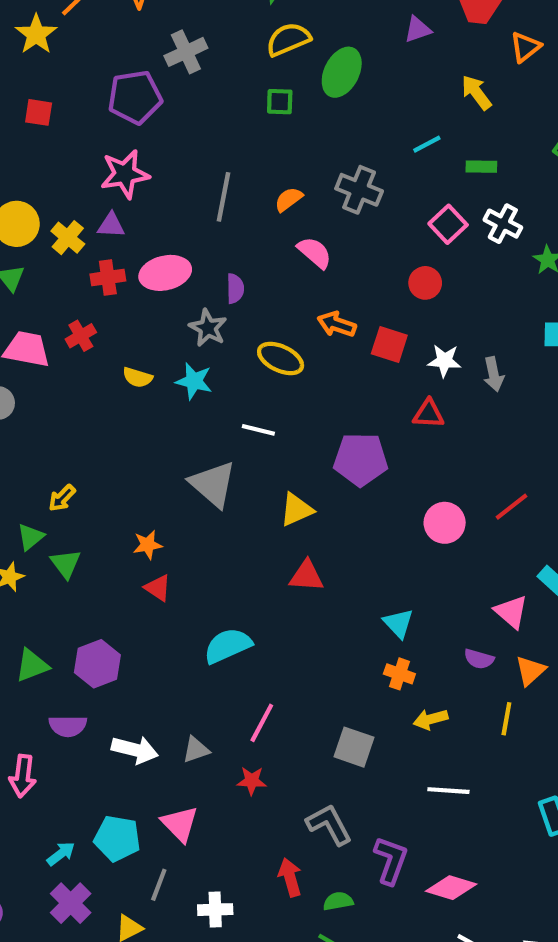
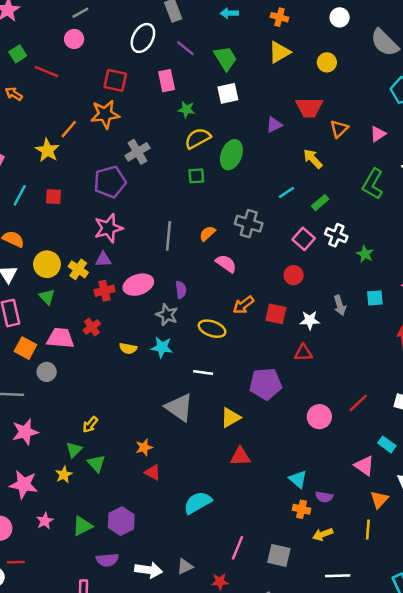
green rectangle: (481, 167) -> (320, 203), turned -36
orange arrow: (337, 324) -> (243, 305), turned -50
gray arrow: (494, 374) -> (340, 305), moved
purple semicircle: (479, 659) -> (324, 497), moved
pink line: (262, 723) -> (238, 548), moved

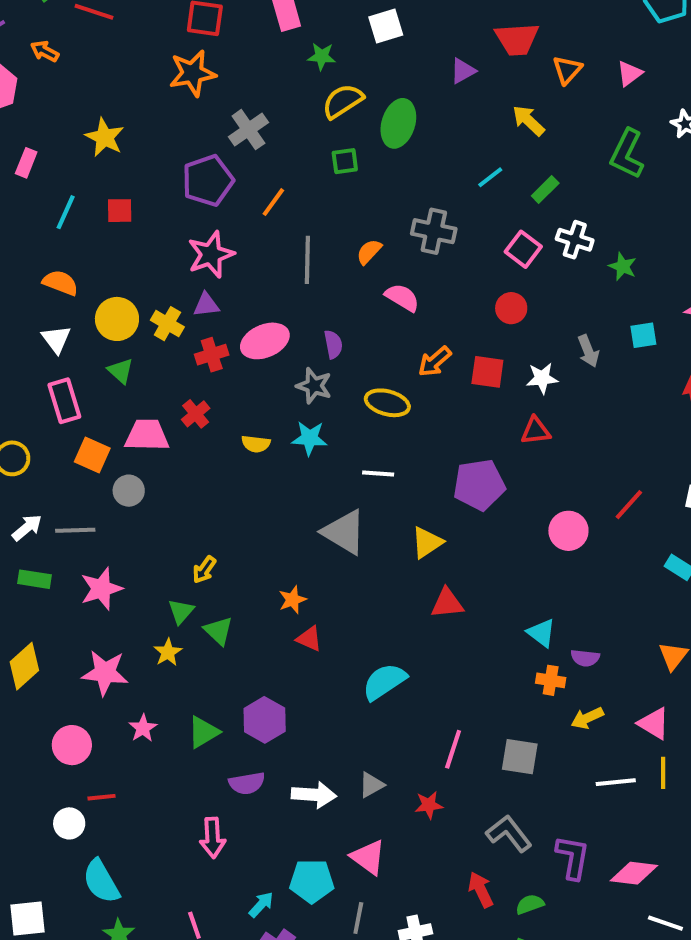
orange line: (69, 129) -> (273, 202), moved
pink triangle: (364, 466) -> (654, 723), moved
yellow line: (368, 530) -> (663, 773), moved

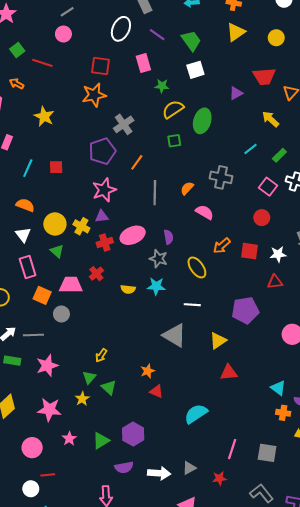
yellow star: (105, 137) -> (44, 116), moved
yellow ellipse: (387, 403) -> (197, 267), turned 40

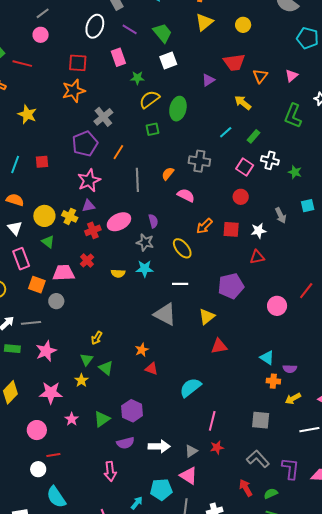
pink line: (232, 449) -> (212, 421), moved
gray triangle: (189, 468) -> (191, 451), moved

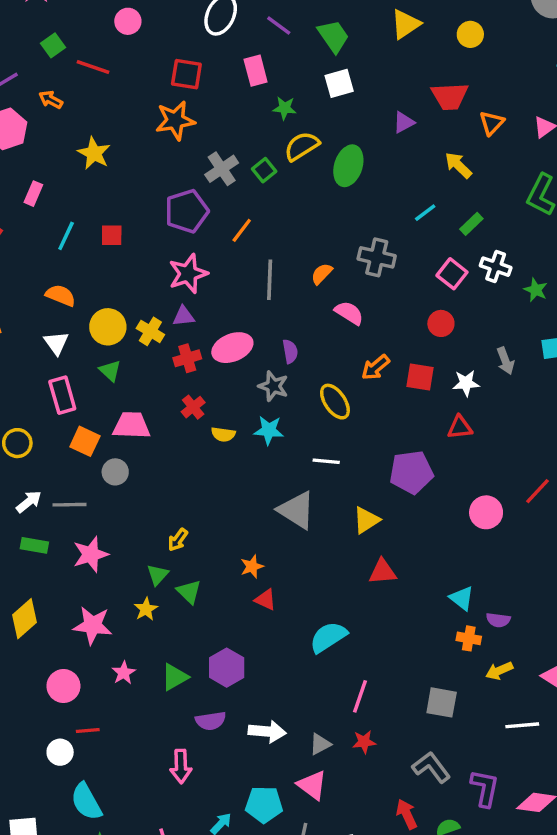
green square: (153, 129) -> (264, 170), moved, turned -32
red cross: (87, 261) -> (193, 407), moved

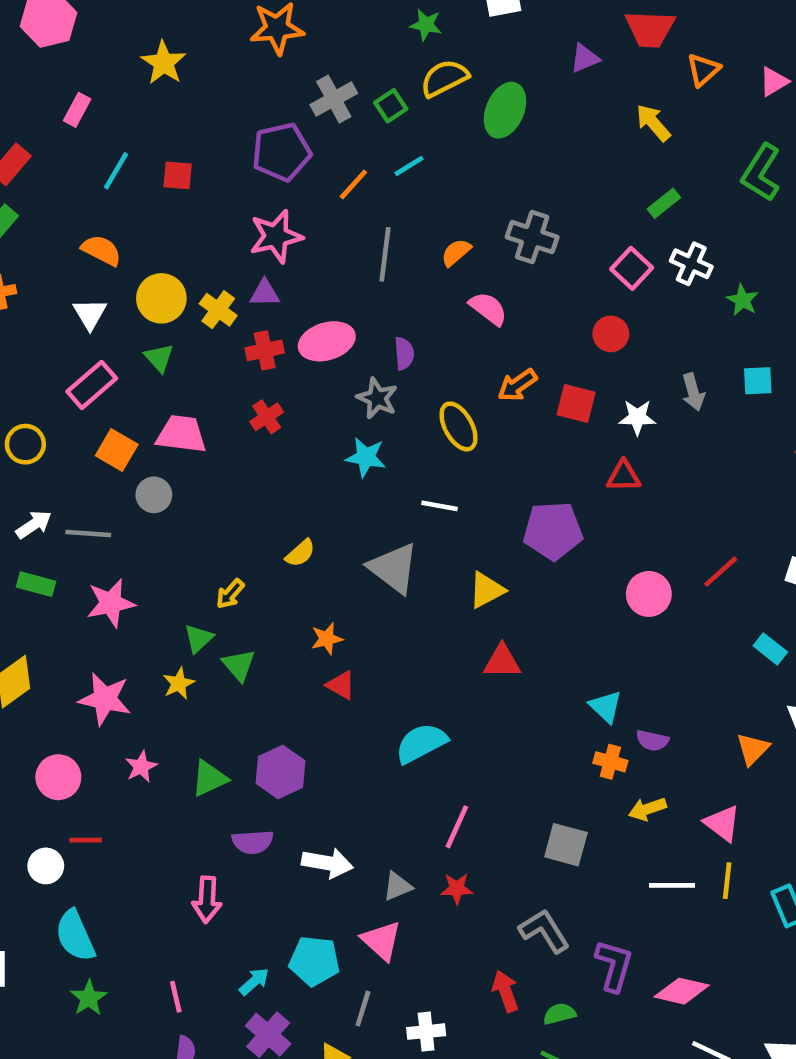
cyan line: (425, 213) -> (409, 166), moved
pink rectangle: (62, 395) -> (92, 385), turned 60
yellow semicircle: (223, 434) -> (300, 553), moved, turned -55

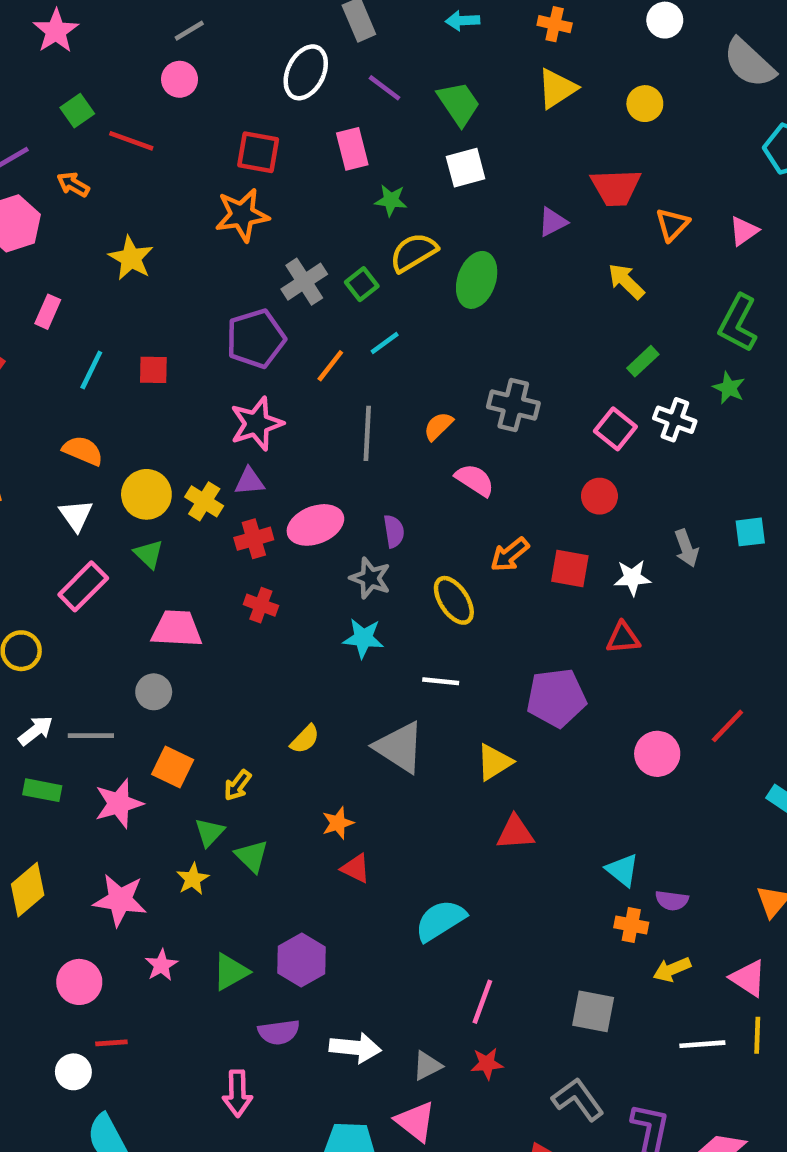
green star: (743, 300) -> (729, 388), moved
red cross: (267, 417) -> (261, 605), turned -32
orange square: (117, 450) -> (173, 767), moved

